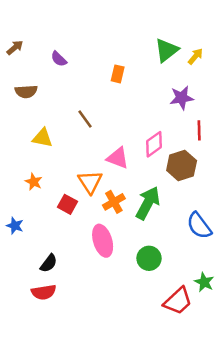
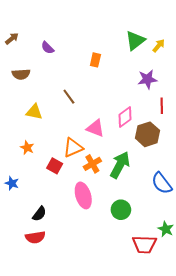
orange triangle: (90, 182) -> (73, 148), turned 40
red trapezoid: (178, 301) -> (144, 244), turned 45

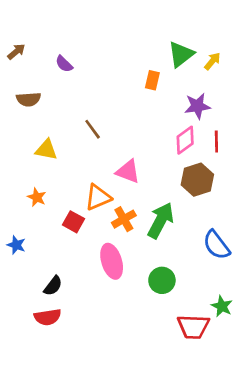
orange rectangle: (95, 60) -> (152, 80), moved
pink diamond: (125, 117) -> (185, 140), moved

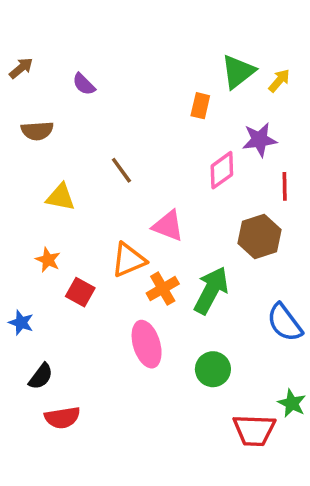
pink diamond: (185, 140) -> (222, 170), moved
red square: (73, 222) -> (80, 292), moved
black semicircle: (53, 286) -> (41, 376), moved

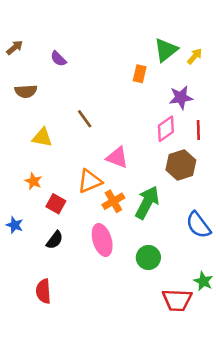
pink diamond: (222, 170) -> (166, 129), moved
black semicircle: (41, 376) -> (55, 240), moved
red semicircle: (62, 418) -> (43, 291), turned 95

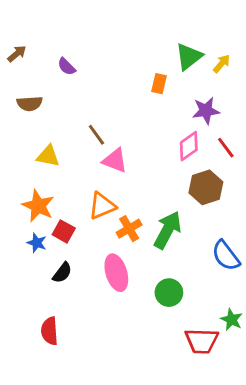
red line: (198, 130) -> (226, 148), turned -36
pink triangle: (117, 158) -> (115, 160), moved
orange star: (33, 181) -> (38, 206), size x1.6
blue star: (15, 225) -> (37, 243), moved

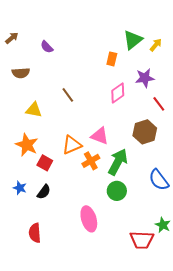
pink diamond: (189, 146) -> (118, 93), moved
pink triangle: (115, 160) -> (100, 136), moved
blue star: (37, 243) -> (20, 188), moved
pink ellipse: (116, 273) -> (89, 219), moved
green circle: (169, 293) -> (117, 191), moved

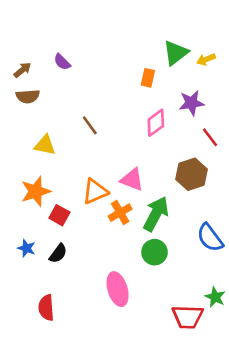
brown arrow: (12, 38) -> (22, 70), moved
yellow arrow: (156, 45) -> (206, 59), turned -152
orange star: (27, 145) -> (36, 191), turned 30

